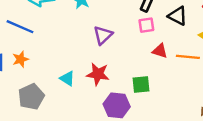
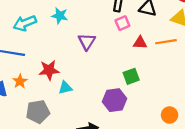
red star: (98, 74) -> (49, 70), moved
cyan triangle: (67, 79) -> (65, 88), turned -32
gray pentagon: (31, 97) -> (38, 112), turned 30

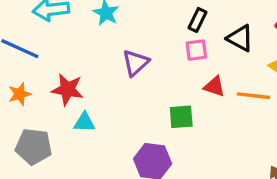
green square: (131, 76) -> (181, 117), moved

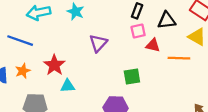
black triangle: (240, 38) -> (167, 20), turned -30
red triangle: (214, 86) -> (153, 45), moved
red star: (67, 89) -> (54, 65), turned 30

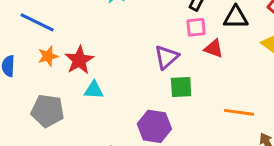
purple triangle: (98, 43) -> (166, 57), moved
orange line: (179, 58) -> (239, 112), moved
orange star: (23, 71) -> (48, 56), moved

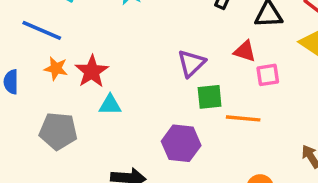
pink square: (196, 27) -> (268, 75), moved
orange star: (48, 56) -> (56, 69), turned 30
orange line: (239, 112) -> (243, 118), moved

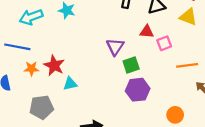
orange line: (243, 118) -> (187, 65), moved
purple hexagon: (181, 143) -> (138, 90), moved

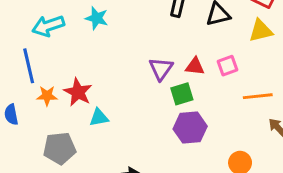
yellow triangle: (188, 17) -> (261, 31), turned -36
red triangle: (147, 32) -> (195, 66), moved
blue line: (17, 47) -> (29, 66), turned 65

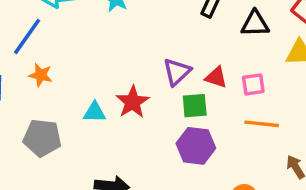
blue line: (29, 66) -> (27, 37), turned 36
red star: (78, 92) -> (133, 102), moved
orange line: (258, 96) -> (262, 124), moved

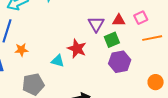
cyan triangle: (95, 112) -> (58, 61), turned 32

